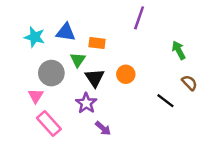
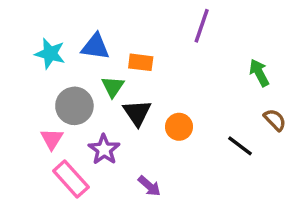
orange circle: (126, 74) -> (179, 127), moved
purple star: (86, 103) -> (104, 149), moved

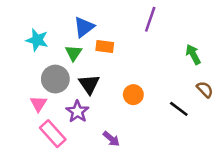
blue triangle: (95, 47) -> (84, 27), moved, turned -45
green triangle: (113, 87) -> (74, 53), moved
black triangle: (137, 113) -> (89, 84), moved

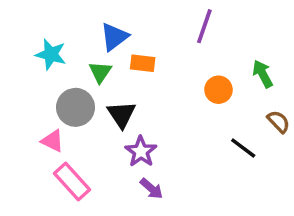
orange circle: (133, 95) -> (218, 90), moved
pink triangle: (38, 104) -> (53, 141), turned -36
purple star: (77, 112) -> (141, 151), moved

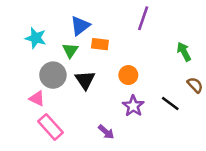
orange circle: (218, 90) -> (128, 75), moved
purple star: (141, 151) -> (133, 106), moved

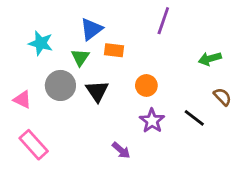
green arrow: (184, 52) -> (210, 59), turned -78
pink triangle: (37, 99) -> (22, 100), moved
pink rectangle: (51, 127) -> (34, 145), moved

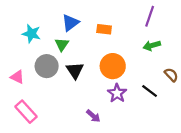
purple line: (163, 21) -> (150, 16), moved
orange rectangle: (114, 50) -> (104, 29), moved
green arrow: (210, 59) -> (152, 46), moved
orange circle: (146, 85) -> (113, 66), size x1.5

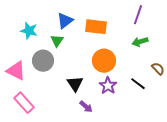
orange rectangle: (104, 29) -> (96, 27), size x1.5
black triangle: (75, 70) -> (75, 84), moved
pink triangle: (17, 77) -> (16, 71), size x1.5

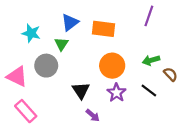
green arrow: (140, 42) -> (151, 60), moved

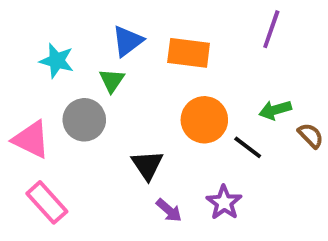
black line: (149, 90) -> (248, 147), moved
purple star: (116, 93) -> (224, 202), moved

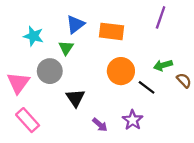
pink triangle: (31, 139) -> (18, 83), turned 40
black triangle: (147, 165) -> (75, 98), moved

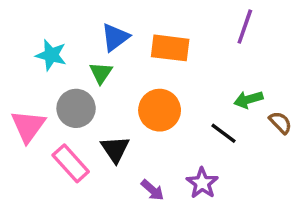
orange circle: (121, 71) -> (160, 110), moved
pink rectangle: (28, 120) -> (71, 163), moved

